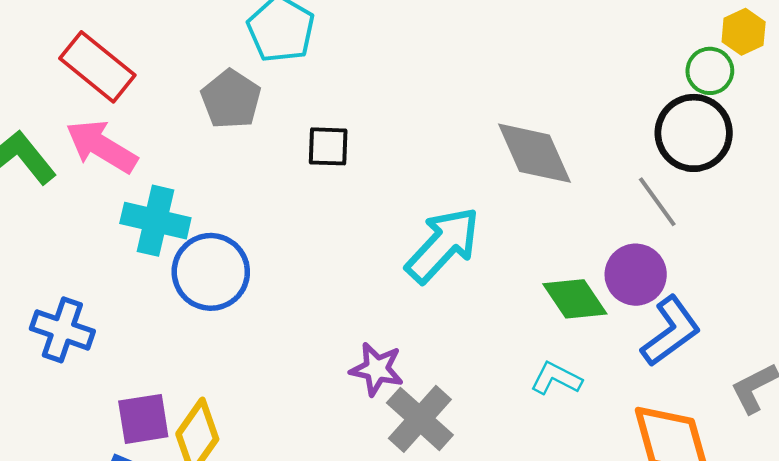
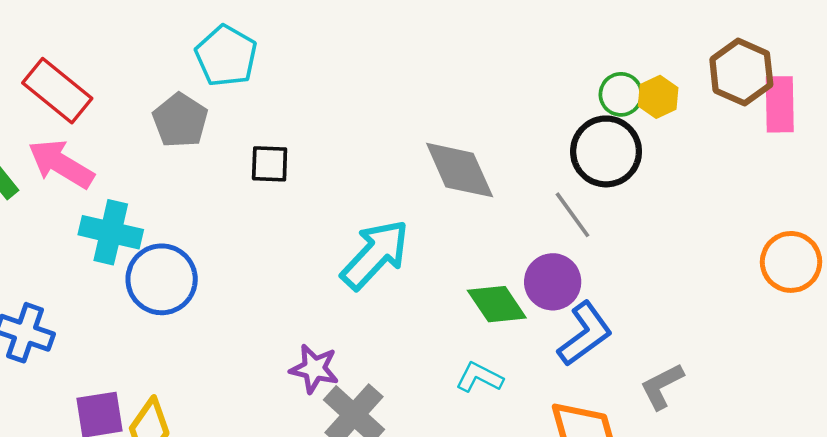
yellow hexagon: (744, 32) -> (658, 97), moved

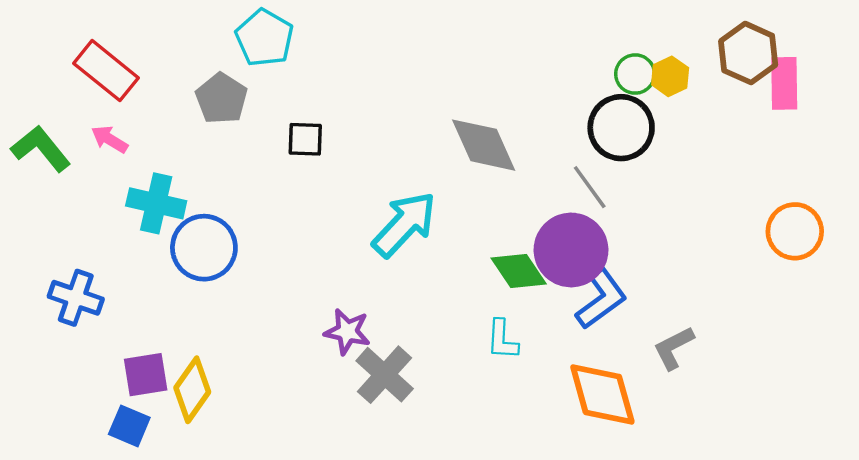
pink arrow: (61, 164) -> (110, 139), size x0.6
purple circle: (553, 282) -> (571, 250), size x1.4
cyan L-shape: (479, 377) -> (502, 340), turned -114

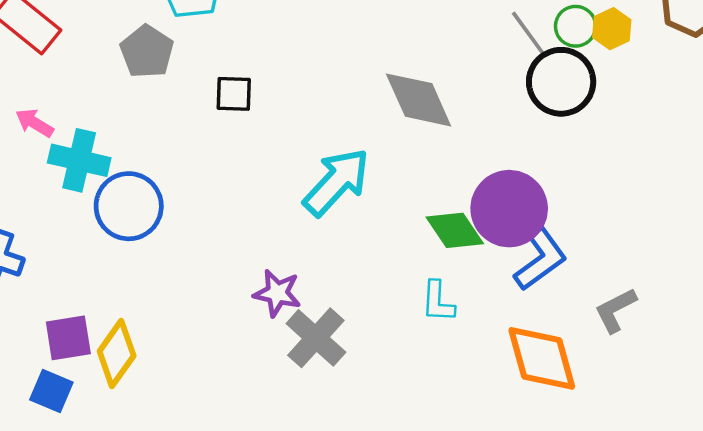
pink arrow: (110, 139) -> (34, 123), moved
gray line: (590, 187) -> (528, 33), moved

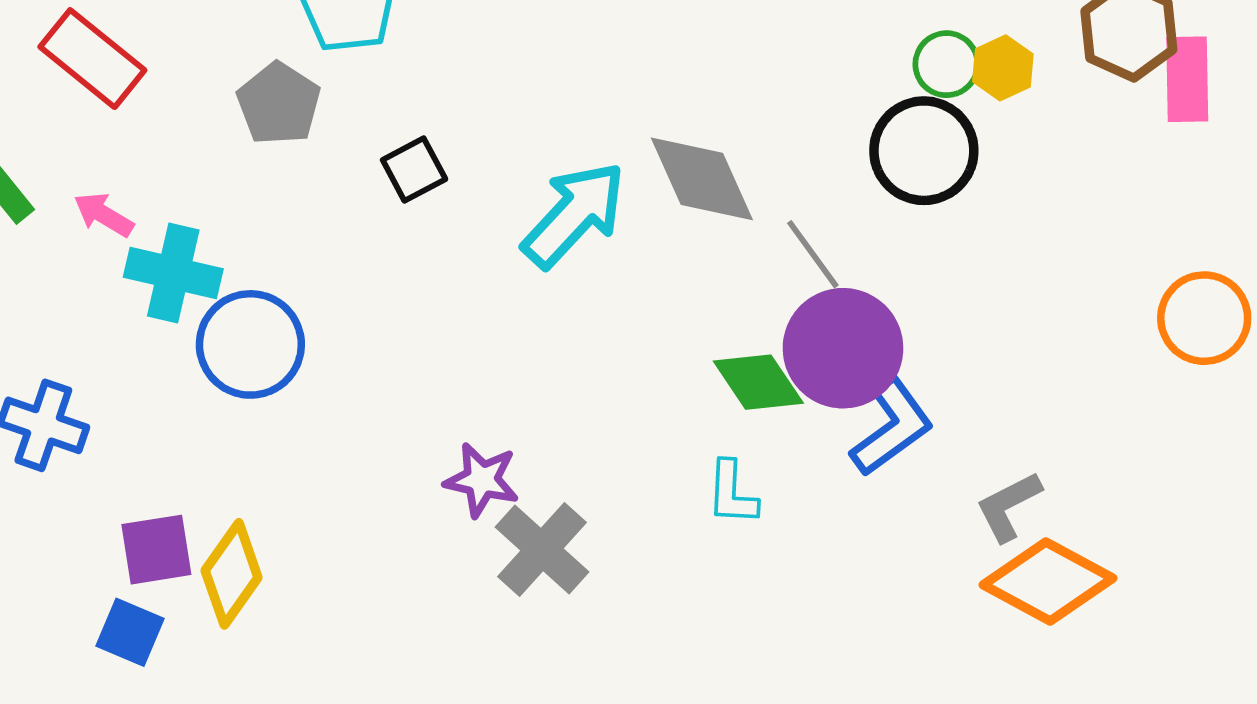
gray line: (528, 33) -> (813, 254), moved
black square: (234, 94) -> (414, 170), turned -30
cyan arrow: (336, 182) -> (574, 215), moved
orange diamond: (542, 358) -> (1048, 581), moved, turned -46

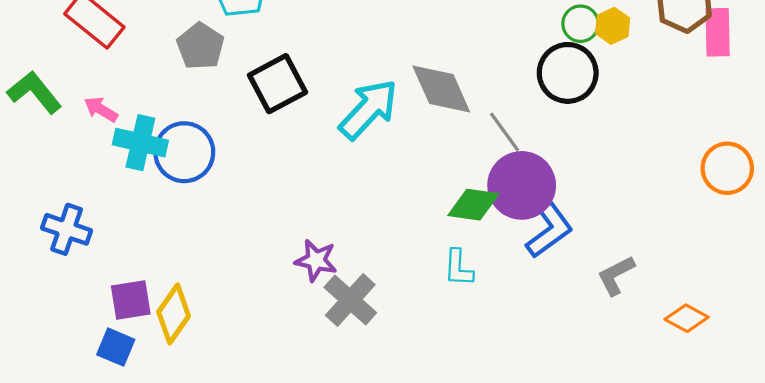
black square: (414, 170) -> (277, 84), size x1.6
blue circle: (250, 344) -> (184, 152), moved
green diamond: (758, 382) -> (473, 205), turned -48
orange diamond: (1048, 581) -> (687, 318), moved, size x0.6

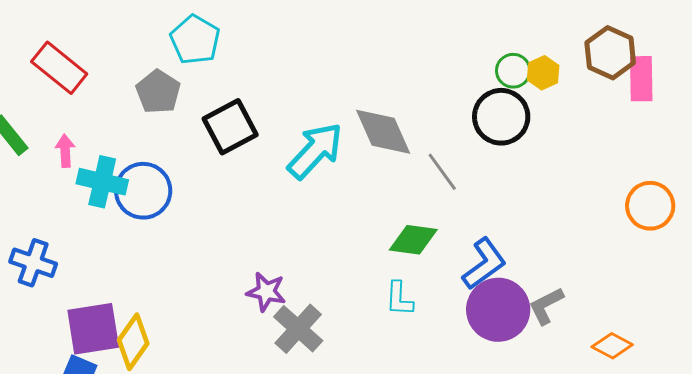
pink arrow: (101, 109) -> (65, 151), turned 56
purple circle: (522, 185) -> (498, 310), moved
purple square: (131, 300) -> (93, 329), size x1.4

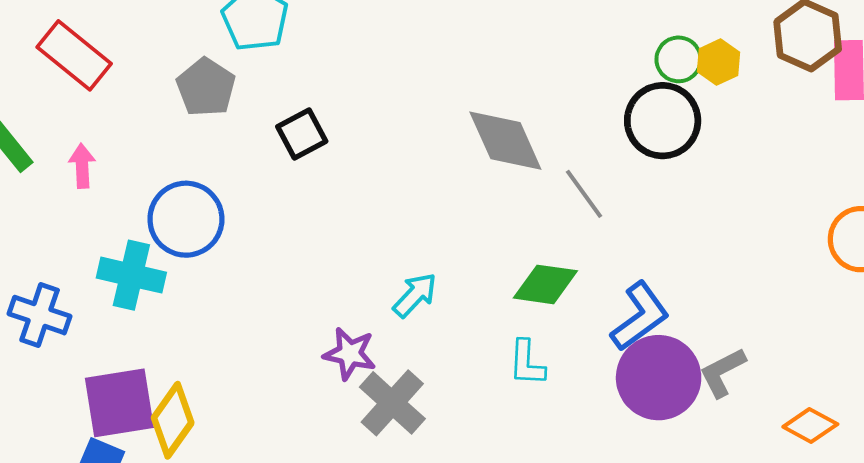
black square: (230, 127) -> (302, 134), size x0.7
cyan arrow: (315, 151) -> (415, 295), moved, size x0.6
cyan cross: (102, 182) -> (131, 275), moved

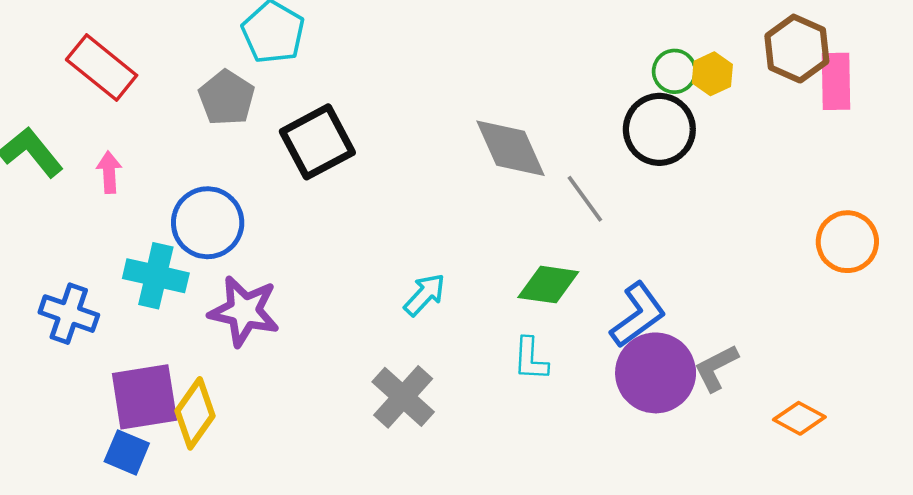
black square: (302, 134) -> (317, 142), size x1.5
purple star: (350, 354) -> (244, 311), moved, size x1.4

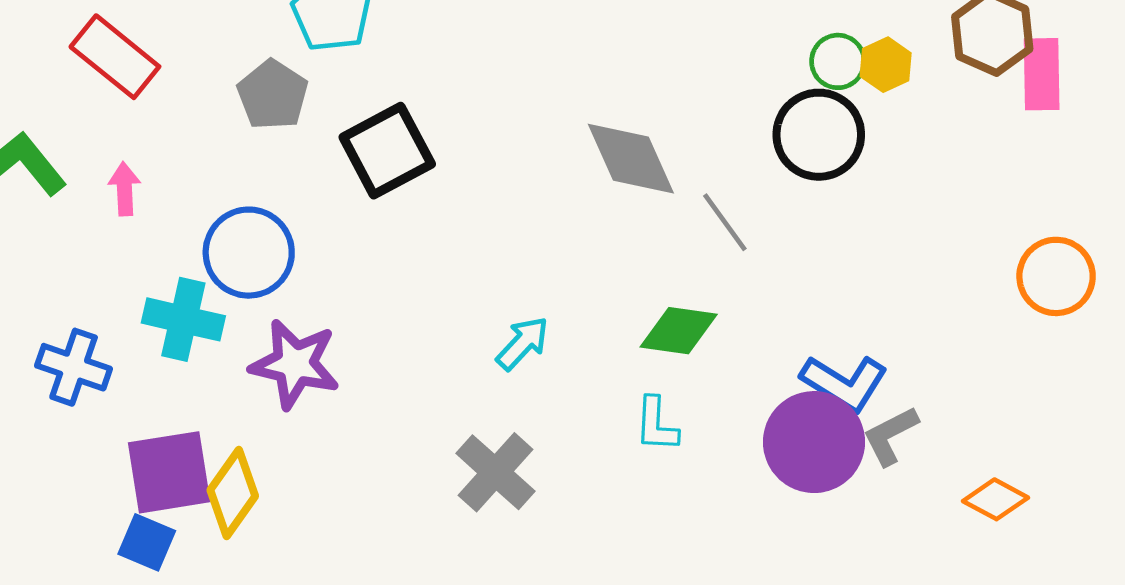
blue L-shape: (638, 315) -> (844, 383), moved, turned 68

